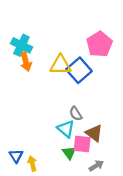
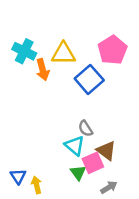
orange arrow: (26, 62) -> (43, 70), moved
yellow triangle: (60, 65) -> (63, 54), moved
pink square: (82, 144) -> (93, 163), turned -30

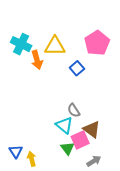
blue square: (89, 79) -> (77, 68), size x0.6

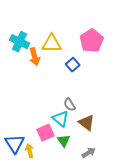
pink square: (80, 140) -> (46, 133), moved
blue triangle: (16, 152) -> (15, 144), size x1.5

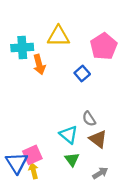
cyan cross: (20, 42) -> (22, 47), turned -30
yellow triangle: (52, 44) -> (58, 36), moved
gray semicircle: (70, 105) -> (89, 119), moved
pink square: (46, 133) -> (32, 155), moved

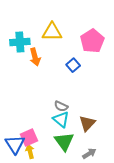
gray semicircle: (89, 119) -> (61, 106), moved, turned -32
brown triangle: (98, 139) -> (87, 123), turned 36
green triangle: (72, 159) -> (64, 141), size x1.5

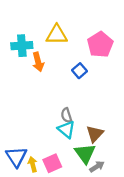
gray semicircle: (61, 106) -> (66, 115), turned 48
pink square: (29, 137) -> (52, 163), moved
green triangle: (64, 141) -> (85, 153), moved

